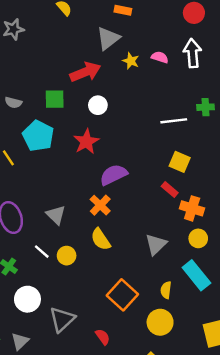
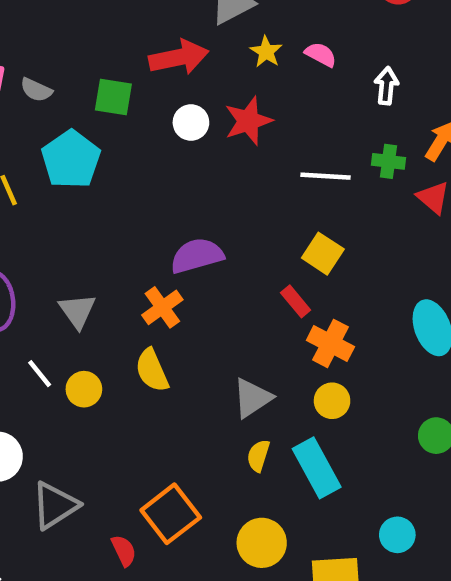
white arrow: (192, 53) -> (386, 86), moved, size x0.7
red star: (86, 142) -> (248, 121), moved
yellow semicircle: (166, 290) -> (258, 456), moved
orange square: (122, 295) -> (171, 514), moved
yellow circle: (160, 322) -> (262, 543), moved

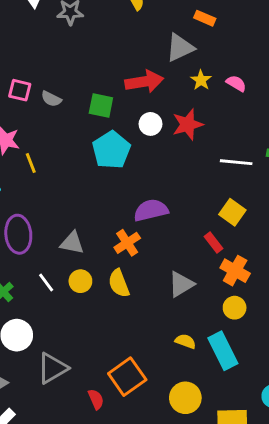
cyan pentagon: (71, 159) -> (111, 150), moved
gray triangle: (77, 311) -> (72, 243), turned -45
yellow circle: (84, 389) -> (80, 281), moved
gray triangle: (252, 398) -> (181, 284), moved
yellow semicircle: (258, 456) -> (185, 341), turned 90

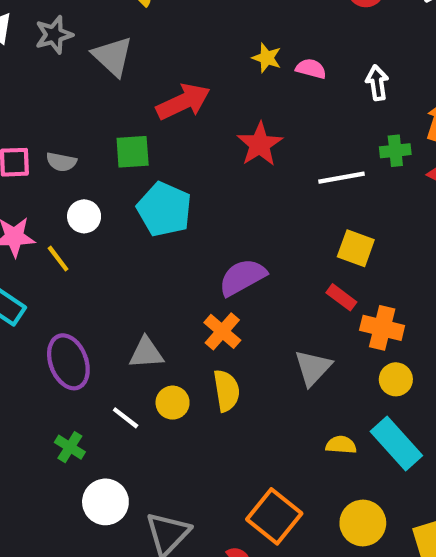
gray triangle: (180, 48) -> (113, 56), moved, turned -36
yellow star: (201, 80) -> (267, 58), moved
white circle: (150, 124) -> (84, 216), moved
yellow semicircle: (119, 283) -> (226, 391), turned -152

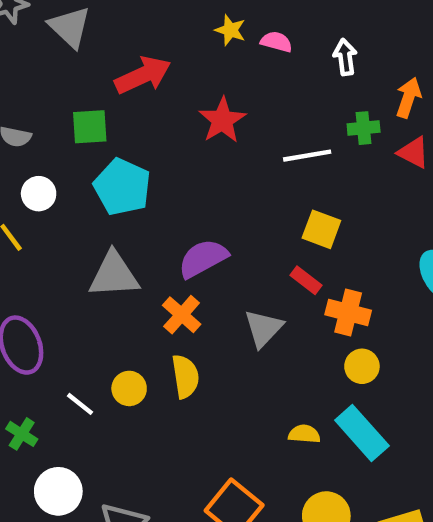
gray triangle: (146, 353) -> (114, 275), moved, size x1.4
gray triangle: (313, 368) -> (263, 328), moved

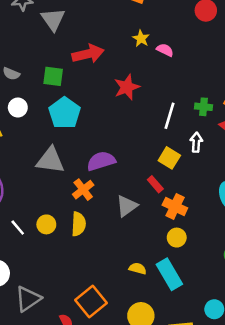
white arrow: (345, 57) -> (196, 142), moved
white line: (307, 156) -> (170, 116), turned -75

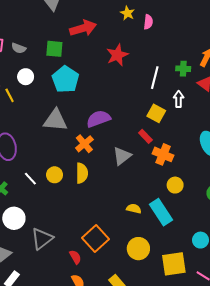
pink semicircle: (165, 50) -> (148, 22), turned 72
yellow circle: (177, 238) -> (175, 185), moved

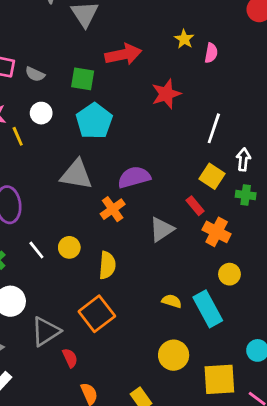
green cross: (183, 69) -> (246, 195), moved
yellow semicircle: (82, 173) -> (107, 265), moved
orange square: (96, 238) -> (97, 314), moved
red semicircle: (75, 257) -> (70, 358), moved

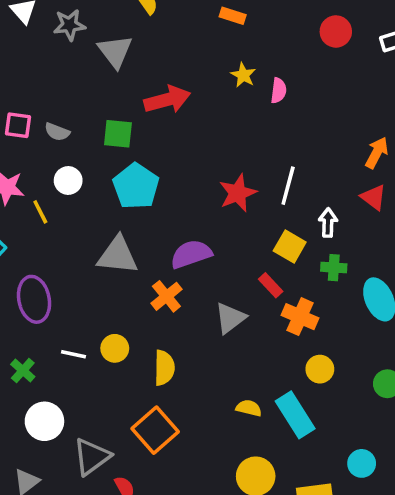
red star: (166, 94) -> (238, 193), moved
white line: (36, 250) -> (73, 354), turned -36

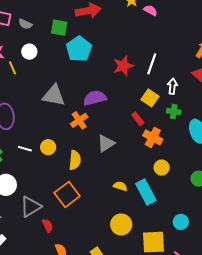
pink semicircle: (279, 91) -> (150, 10), turned -72
cyan pentagon: (136, 186) -> (79, 49), moved
gray triangle: (230, 318) -> (106, 143), moved

